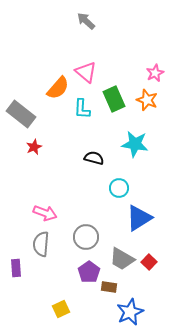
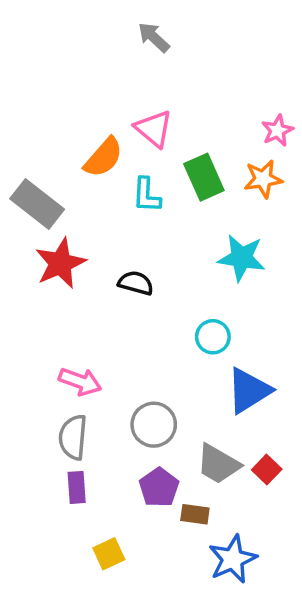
orange star: (147, 100) -> (263, 179), turned -30
red star: (34, 147) -> (60, 263), size x1.8
black semicircle: (94, 158) -> (136, 283), moved
purple rectangle: (16, 268) -> (77, 487), moved

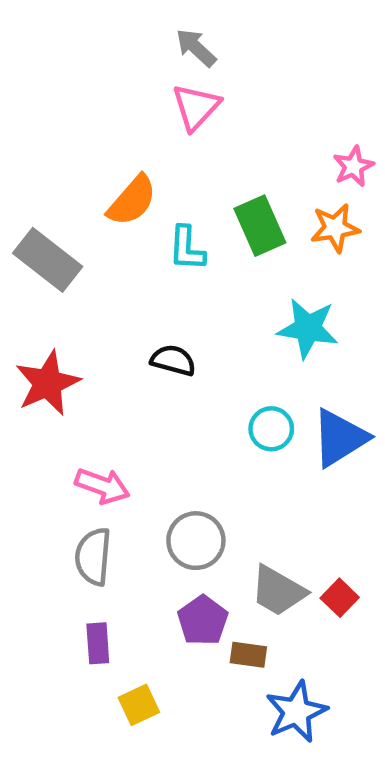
pink triangle: (154, 129) -> (196, 107), moved, turned 33
red star: (60, 263) -> (48, 383), moved
blue triangle: (249, 391) -> (340, 438), moved
purple rectangle: (77, 487) -> (98, 643), moved

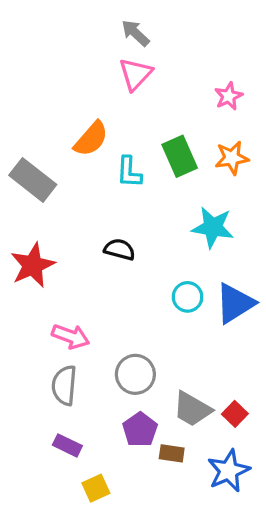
pink star: (353, 166) -> (229, 96), moved
purple rectangle: (98, 643) -> (67, 445), turned -60
blue star: (296, 712) -> (229, 471), moved

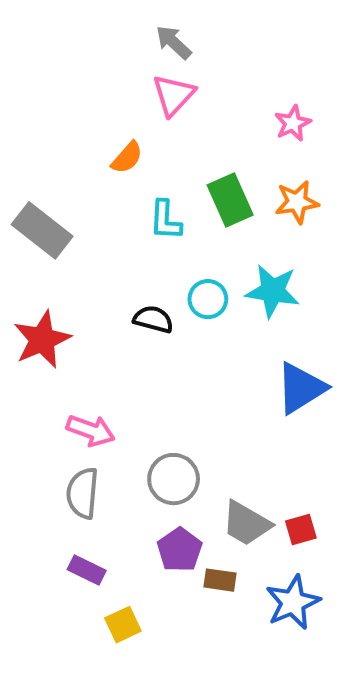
orange semicircle: (91, 139) -> (127, 158), moved, size x0.7
cyan circle: (188, 297) -> (208, 299), moved
red square: (235, 414) -> (301, 530), turned 30

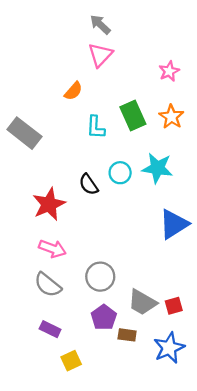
orange star: (297, 202) -> (171, 117), turned -30
black semicircle: (153, 319) -> (89, 184), turned -140
red star: (42, 340) -> (49, 204), moved
gray semicircle: (83, 493) -> (48, 285), turned -56

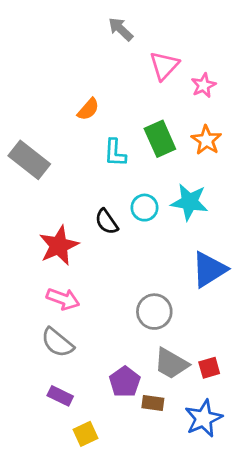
pink triangle: (100, 55) -> (164, 66), moved
gray circle: (100, 277) -> (154, 312), moved

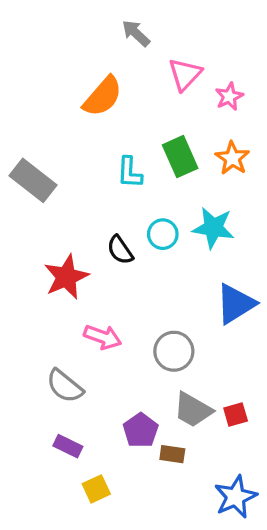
orange semicircle: (88, 109) -> (103, 96), moved, size x1.6
pink arrow: (63, 299) -> (103, 337), moved
blue star: (204, 418) -> (236, 497), moved

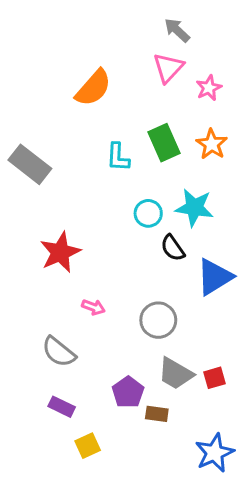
gray arrow: (136, 33) -> (177, 30), moved
black semicircle: (120, 250) -> (173, 248), moved
pink arrow: (103, 337) -> (93, 307), size x0.7

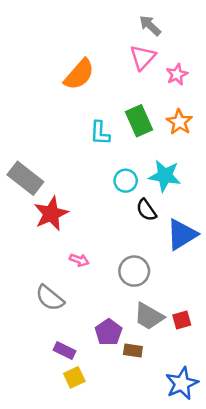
gray rectangle: (30, 164) -> (25, 178), moved
purple rectangle: (62, 407) -> (65, 351), moved

